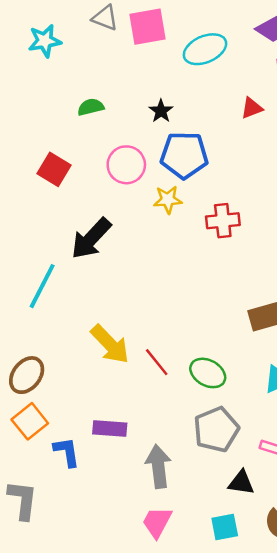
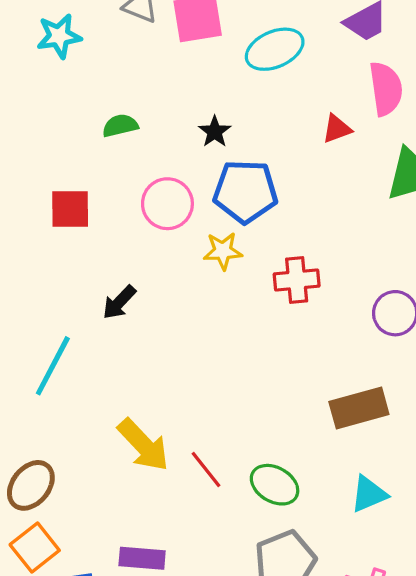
red square: (54, 169) -> (70, 209), turned -32
black arrow: (91, 238) -> (119, 302), size x0.6

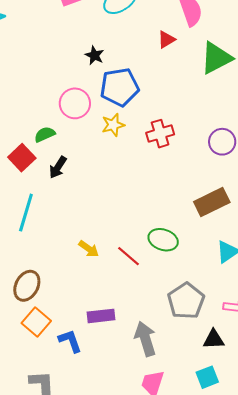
green semicircle: (120, 126) -> (45, 134), moved
red square: (70, 209) -> (22, 158), moved, turned -32
yellow arrow: (143, 445) -> (89, 249), size x0.6
green ellipse: (275, 485) -> (163, 240), moved

